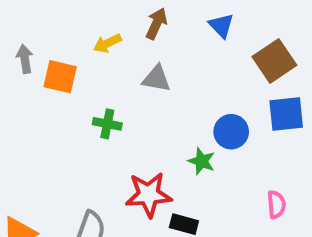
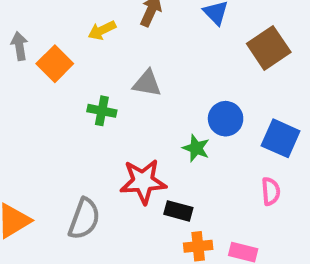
orange square: (60, 77) -> (55, 64), turned 32
gray triangle: (156, 79) -> (147, 83), moved
blue square: (286, 114) -> (281, 138), moved, turned 30

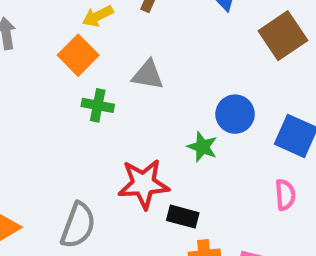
orange square: (55, 64) -> (78, 55), moved

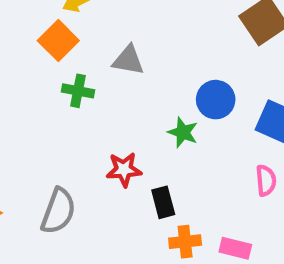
red star: (143, 184) -> (124, 170), size x0.7
black rectangle: (183, 217) -> (163, 202), turned 60

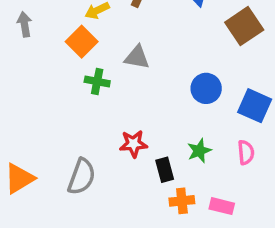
green star: (183, 132) -> (199, 151), moved, turned 30

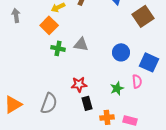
gray triangle: (137, 57) -> (81, 44), moved
pink semicircle: (246, 152) -> (137, 81), moved
black rectangle: (165, 170) -> (87, 103), moved

